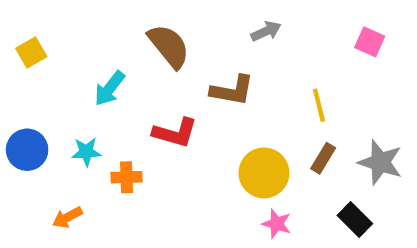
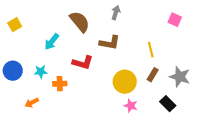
gray arrow: (266, 31) -> (116, 13), moved, turned -48

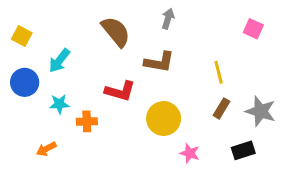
yellow square: (15, 25) -> (22, 36), turned -32
cyan arrow: (52, 42) -> (59, 61), moved
blue circle: (13, 71) -> (25, 82), moved
yellow circle: (125, 82) -> (164, 119), moved
black rectangle: (168, 104) -> (243, 150), turned -63

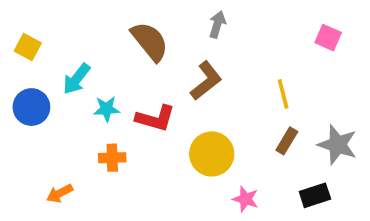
brown L-shape: (159, 62) -> (206, 81), turned -48
cyan star: (59, 104) -> (107, 109), moved

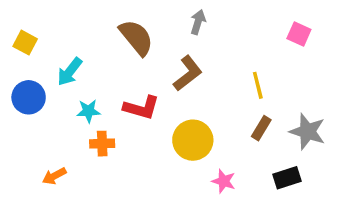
cyan star: (107, 109) -> (88, 111), moved

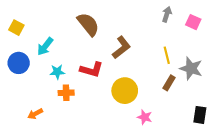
gray arrow: (198, 22) -> (167, 14), moved
gray star: (307, 132) -> (191, 68), moved
black rectangle: (287, 178) -> (200, 115), moved, turned -63

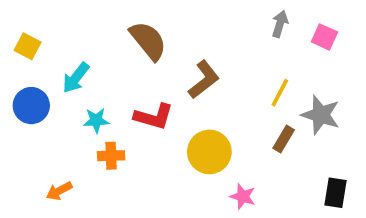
yellow line: (167, 55) -> (280, 93), turned 42

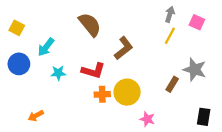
yellow line: (280, 93) -> (170, 36), moved
orange cross: (111, 156) -> (102, 94), moved

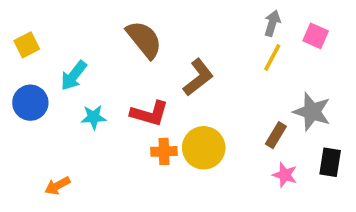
yellow square: (17, 28) -> (27, 45), turned 35
black rectangle: (204, 117) -> (330, 162), moved
pink star: (147, 119) -> (285, 175), moved

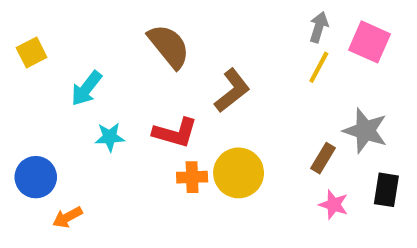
pink square: (316, 36) -> (369, 42), size x1.4
blue circle: (30, 103) -> (36, 177), moved

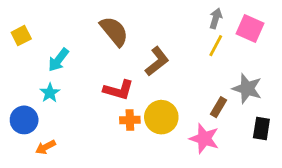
cyan star: (110, 137) -> (50, 93), moved, turned -30
pink star: (334, 205) -> (204, 139), moved, size x1.5

